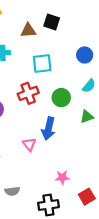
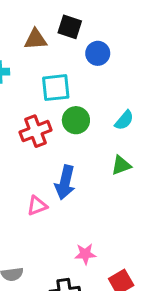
blue circle: (85, 55) -> (98, 53), moved
green circle: (61, 98) -> (76, 120), moved
pink triangle: (29, 144) -> (37, 206), turned 48

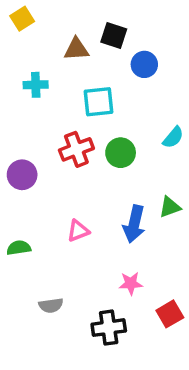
green circle: (76, 120) -> (121, 153), moved
green triangle: (121, 165) -> (170, 207), moved
blue arrow: (65, 182) -> (134, 224), moved

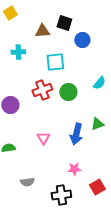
pink triangle: (78, 231) -> (43, 138), turned -40

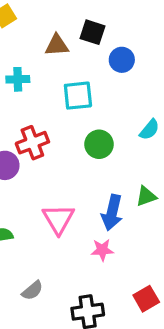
red cross: (42, 90) -> (32, 143), moved
pink triangle: (43, 138) -> (58, 219), size x1.5
pink star: (74, 169) -> (102, 250), moved
gray semicircle: (27, 182) -> (32, 291), turned -32

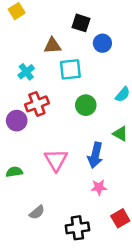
brown triangle: (57, 45) -> (52, 46), moved
cyan cross: (18, 79) -> (26, 72), moved, turned -35
green triangle: (146, 196) -> (120, 134), moved, turned 49
pink star: (102, 250) -> (99, 187), moved

